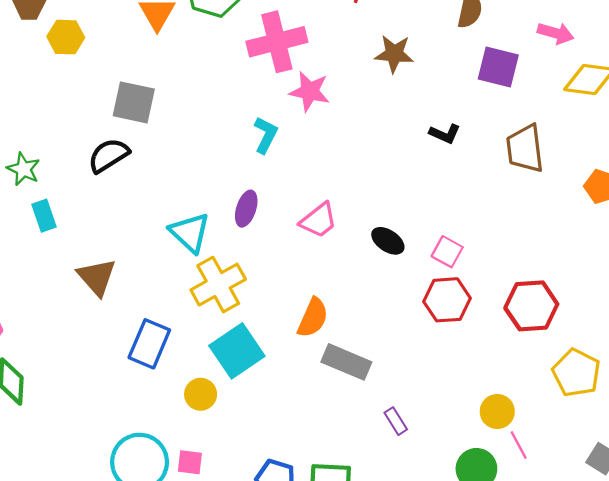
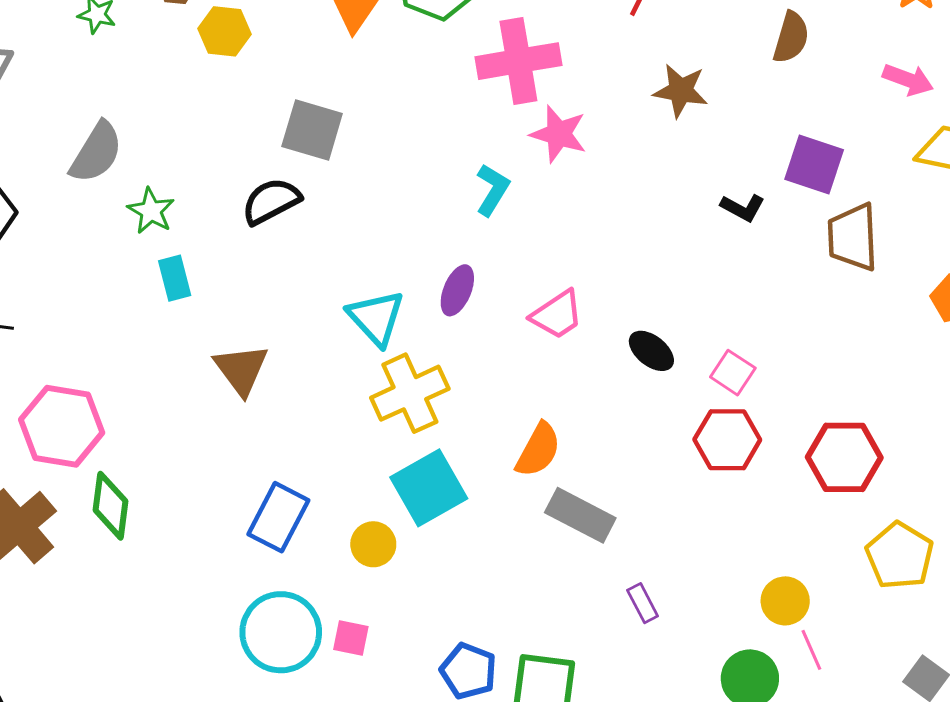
purple square: (498, 67) -> (814, 164), moved
blue rectangle: (149, 344) -> (278, 517), moved

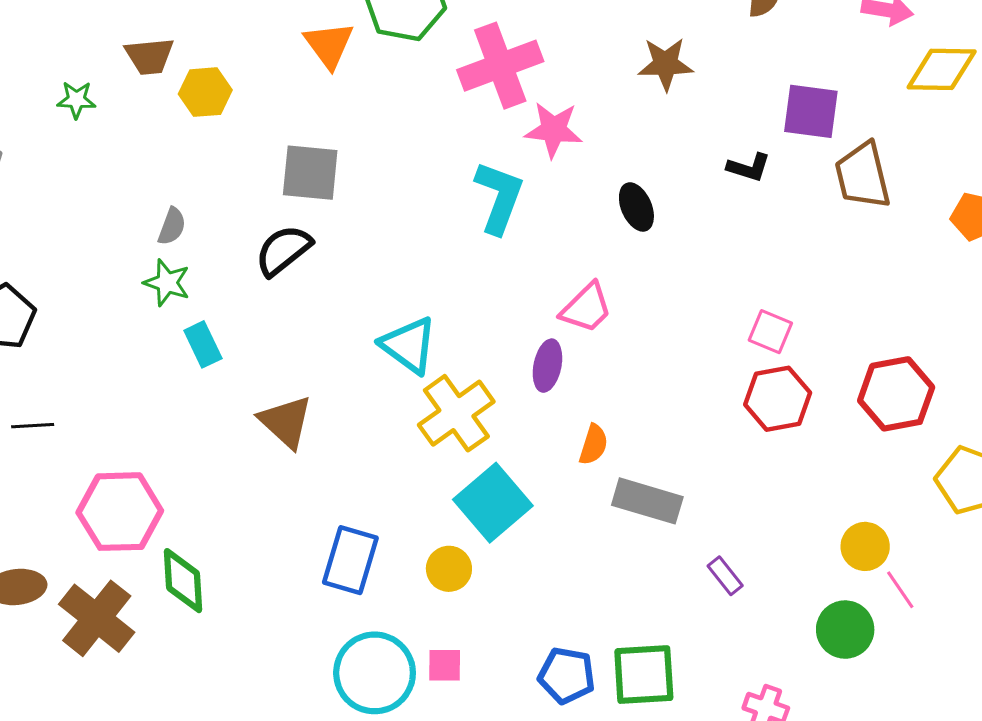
gray semicircle: (96, 152) -> (172, 226), moved, size x0.6
cyan L-shape: (492, 190) -> (499, 197), size x1.4
purple ellipse: (457, 290) -> (547, 366), moved
black ellipse: (651, 351) -> (636, 207), moved, turned 39
orange semicircle: (538, 450) -> (593, 445), size x0.7

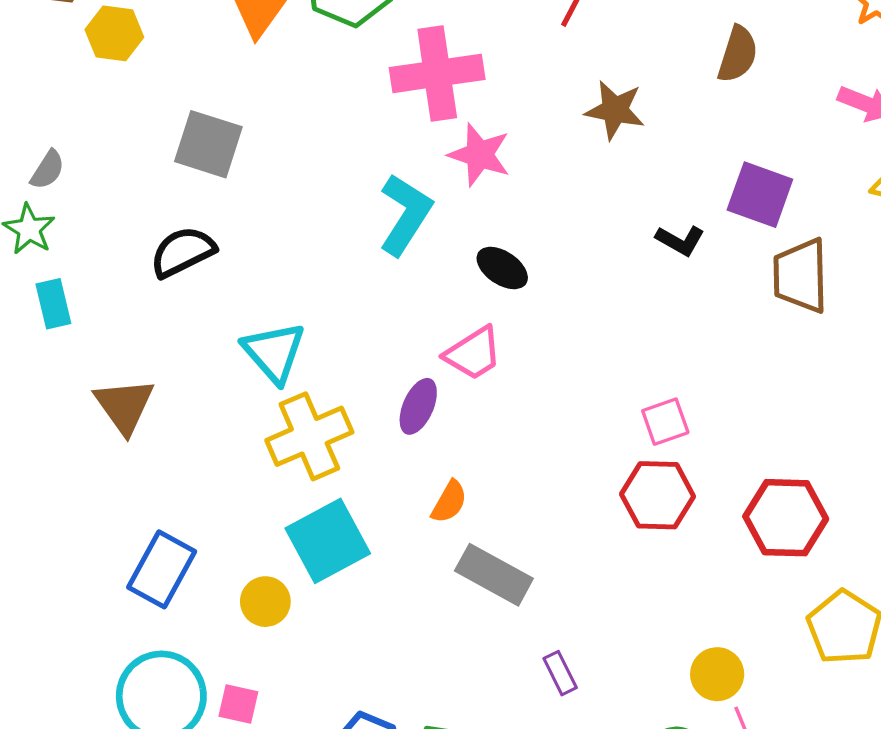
black ellipse: (636, 207) -> (502, 268), moved, turned -45
black semicircle: (283, 250) -> (183, 252), moved
pink square: (770, 332) -> (665, 422), turned 36

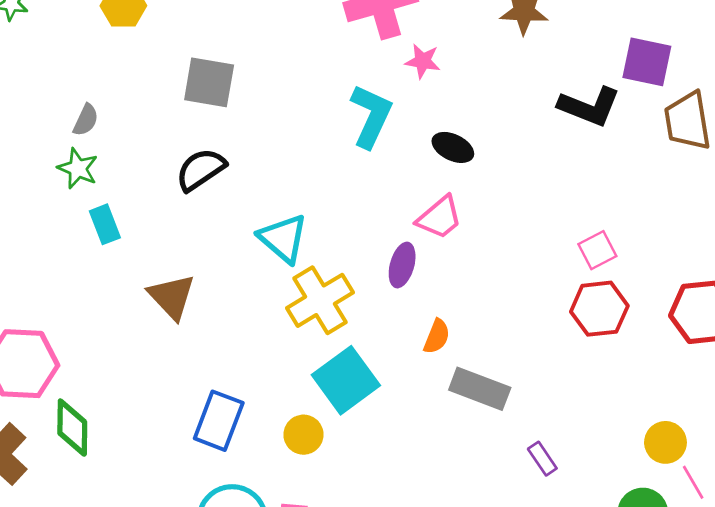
pink star: (479, 155) -> (423, 61), size x0.7
black L-shape: (680, 240) -> (589, 106), size x1.6

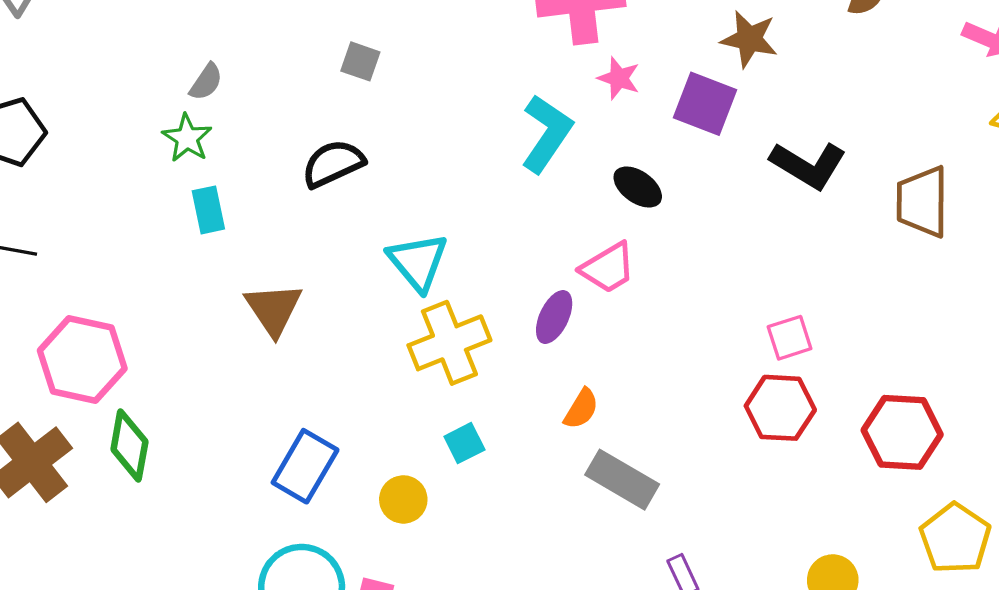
purple square: (647, 62) -> (705, 104), moved
gray square: (209, 82) -> (360, 61), size x0.6
cyan square: (346, 380) -> (464, 443), size x0.5

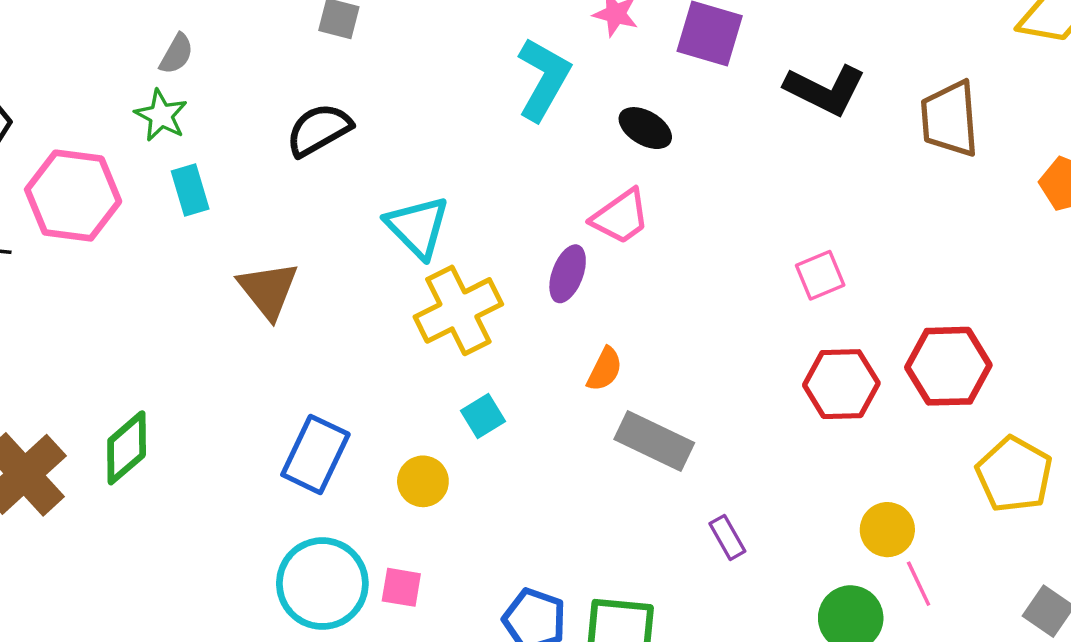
pink hexagon: (82, 359) -> (73, 196), moved
red hexagon: (780, 408) -> (841, 384), moved
green diamond: (129, 445) -> (127, 448), turned 44

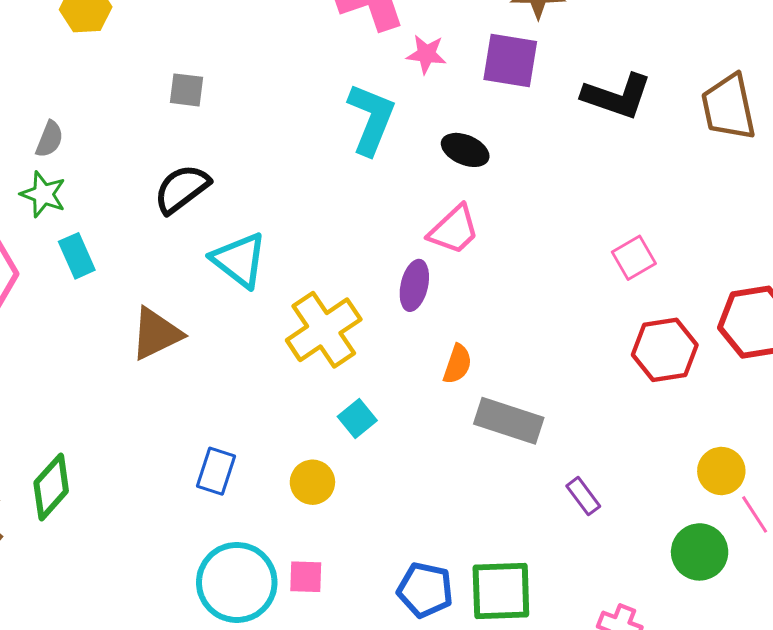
cyan triangle: (418, 227) -> (239, 260), moved
brown triangle: (268, 290) -> (156, 334), turned 50
blue rectangle: (315, 454) -> (216, 471), size x0.7

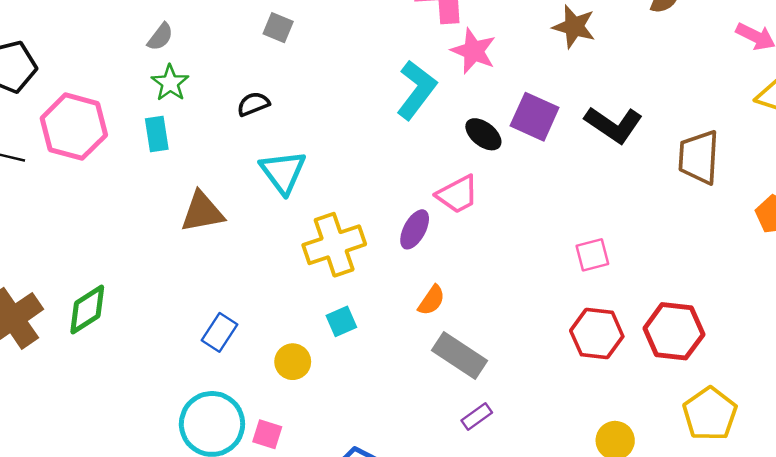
pink star: (426, 54) -> (474, 51), size x1.4
purple square: (510, 60) -> (535, 117), moved
black semicircle: (182, 189) -> (253, 104), size x0.7
green star: (43, 194) -> (170, 83), moved
purple rectangle: (583, 496) -> (477, 417), moved, turned 76

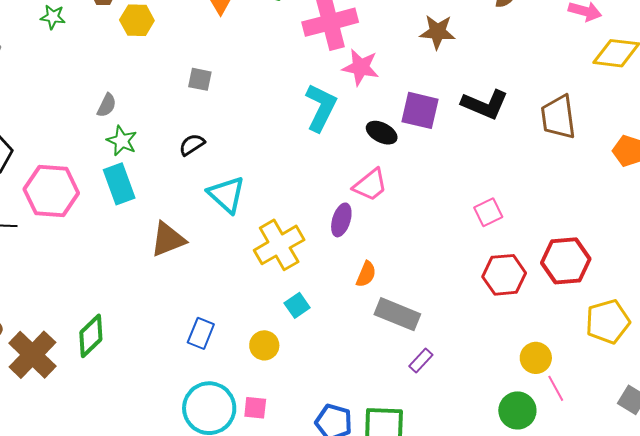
cyan rectangle: (157, 134) -> (119, 184), size x1.4
yellow pentagon: (710, 414) -> (608, 322), turned 30

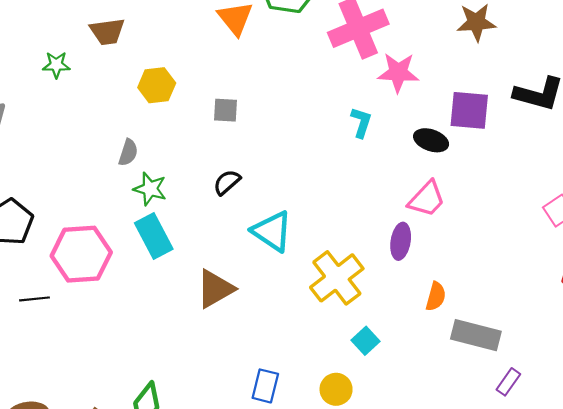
yellow hexagon: (137, 20) -> (157, 85), moved
cyan L-shape: (321, 108) -> (361, 122), size x0.6

